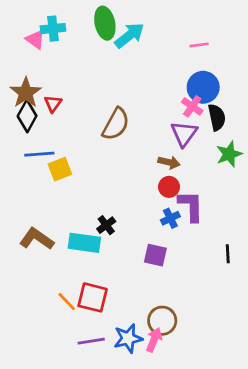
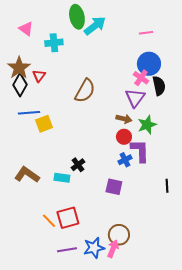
cyan cross: (53, 29) -> (54, 43), moved
green star: (229, 154) -> (147, 125), moved
cyan rectangle: (84, 243) -> (62, 178), size x0.7
red square: (93, 297) -> (68, 218), turned -30

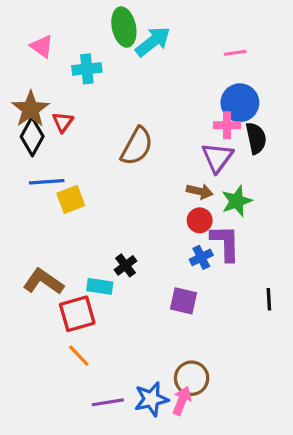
pink cross: (141, 78) -> (227, 125), turned -35
red square: (68, 218) -> (77, 314), moved

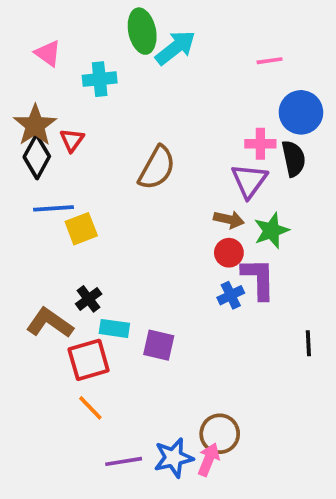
blue circle: (240, 103) -> (301, 112), moved
black cross: (126, 265) -> (89, 299), moved
purple square: (184, 301) -> (159, 345), moved

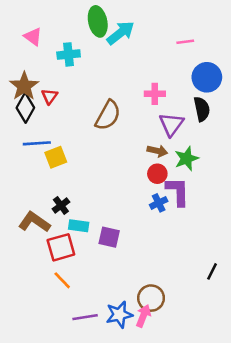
pink cross: (260, 144) -> (155, 94), moved
black line: (308, 343) -> (212, 271), moved, turned 30

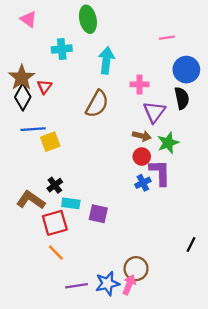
cyan arrow: (121, 33) -> (106, 60), moved, turned -45
pink triangle: (33, 37) -> (28, 19), moved

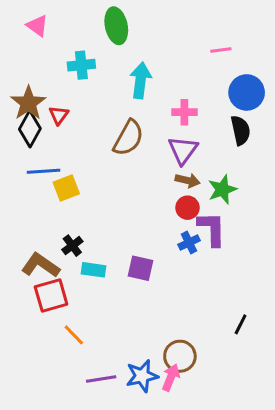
purple triangle: (154, 112) -> (183, 150), moved
purple square: (98, 214) -> (141, 268), moved
red square: (55, 223) -> (51, 296), moved
black line: (191, 245) -> (241, 324), moved

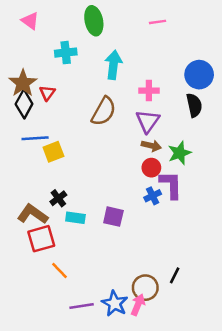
pink line: (221, 50) -> (157, 22), moved
black line: (241, 324) -> (175, 275), moved
blue star: (142, 376) -> (115, 304), turned -30

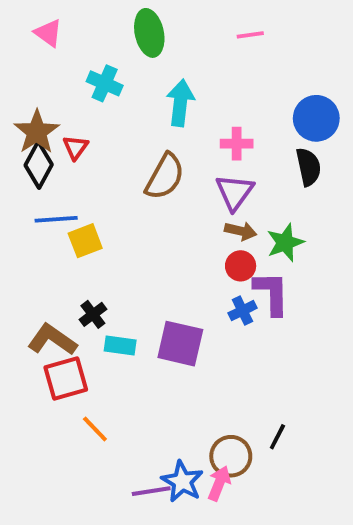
cyan cross: (66, 53) -> (105, 83), turned 30
purple square: (113, 217) -> (180, 344), size x1.4
purple line: (82, 306) -> (151, 491), moved

